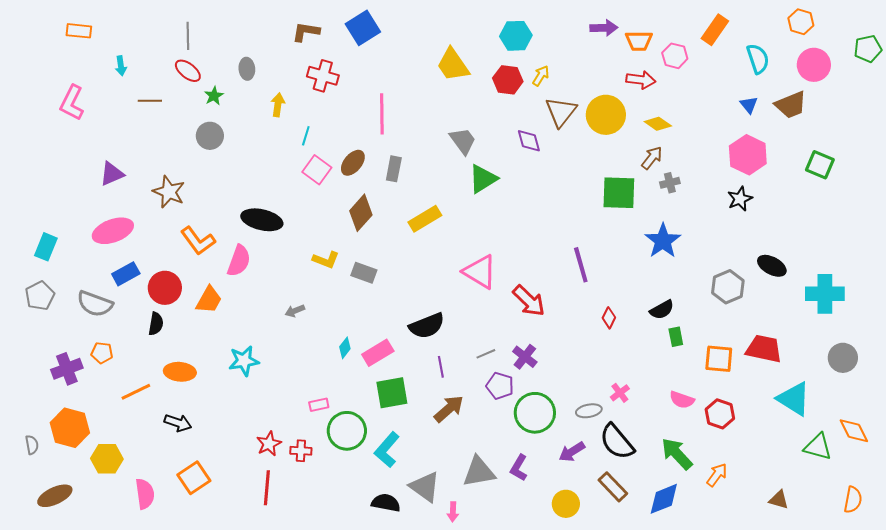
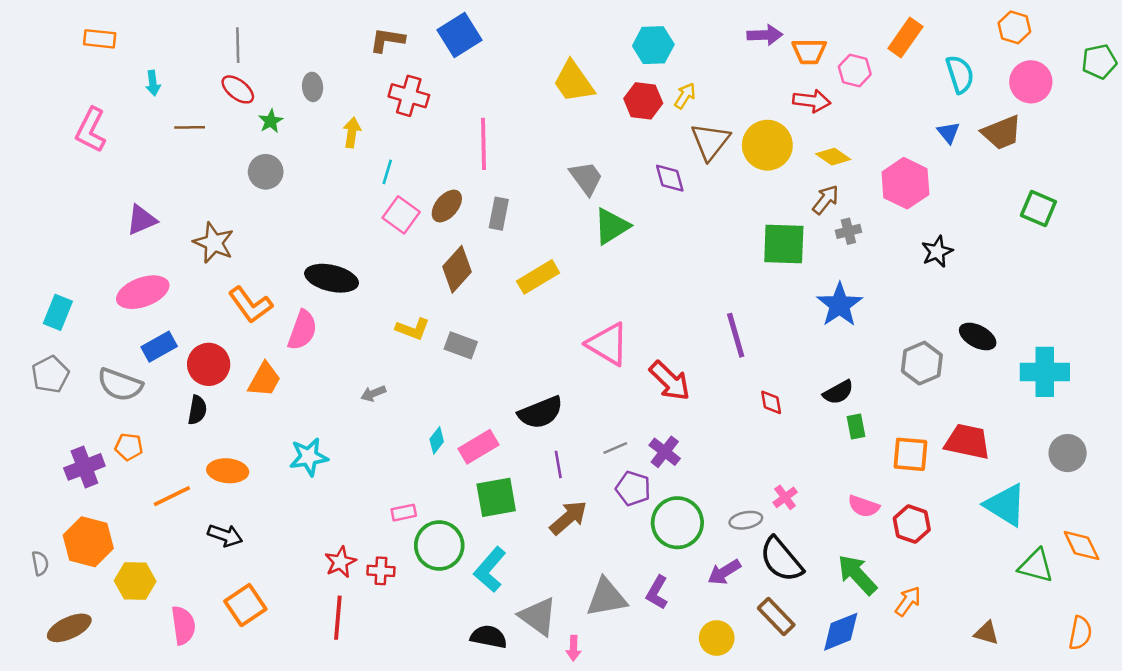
pink hexagon: (748, 155) -> (905, 183), moved
red diamond: (609, 318) -> (771, 402), turned -35

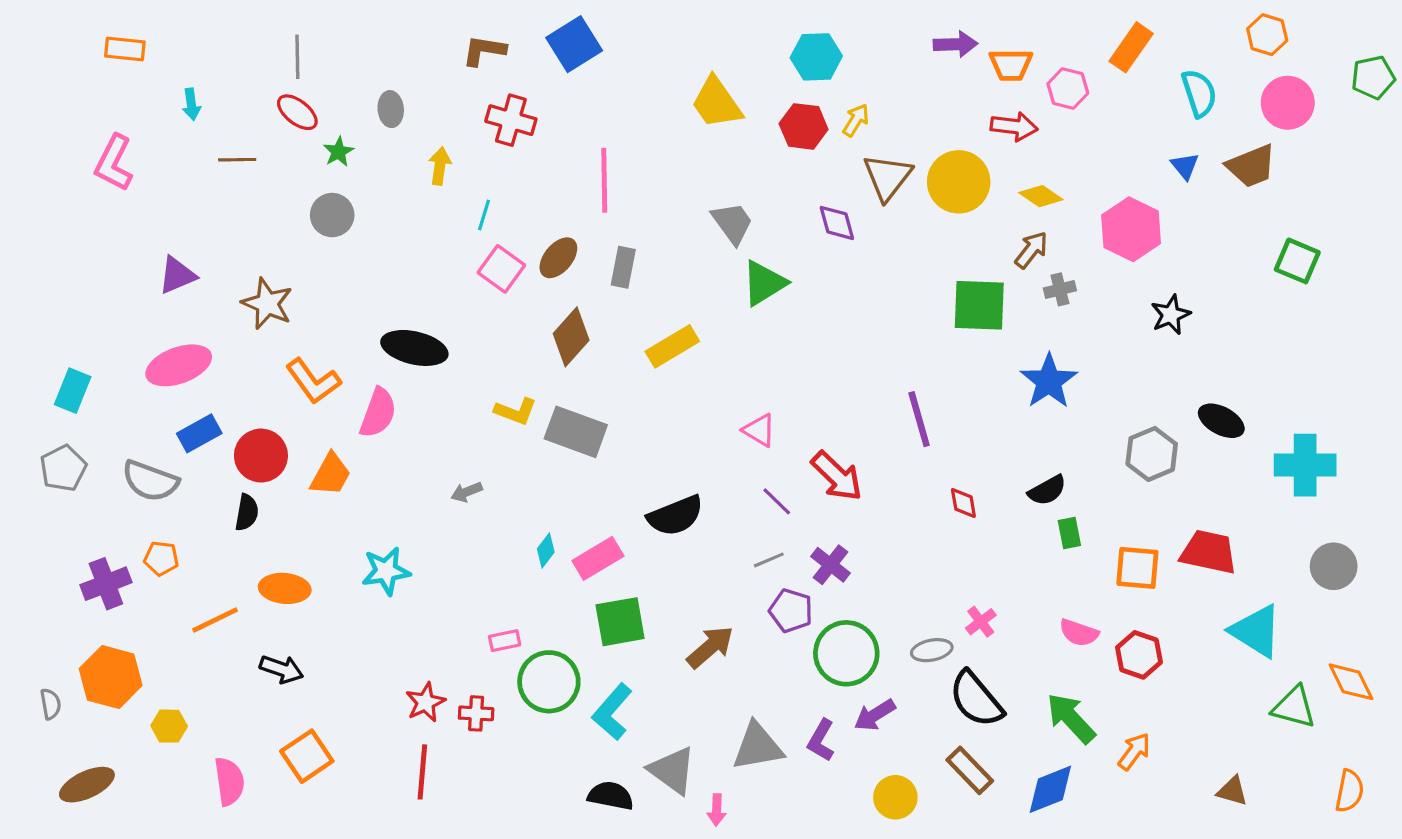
pink triangle: (608, 344) -> (759, 430), size x0.6
gray rectangle: (461, 345) -> (576, 432), size x1.5
purple line: (558, 464) -> (777, 501), moved, turned -36
purple arrow: (724, 572) -> (875, 715), moved
yellow hexagon: (135, 581) -> (169, 726), size x0.7

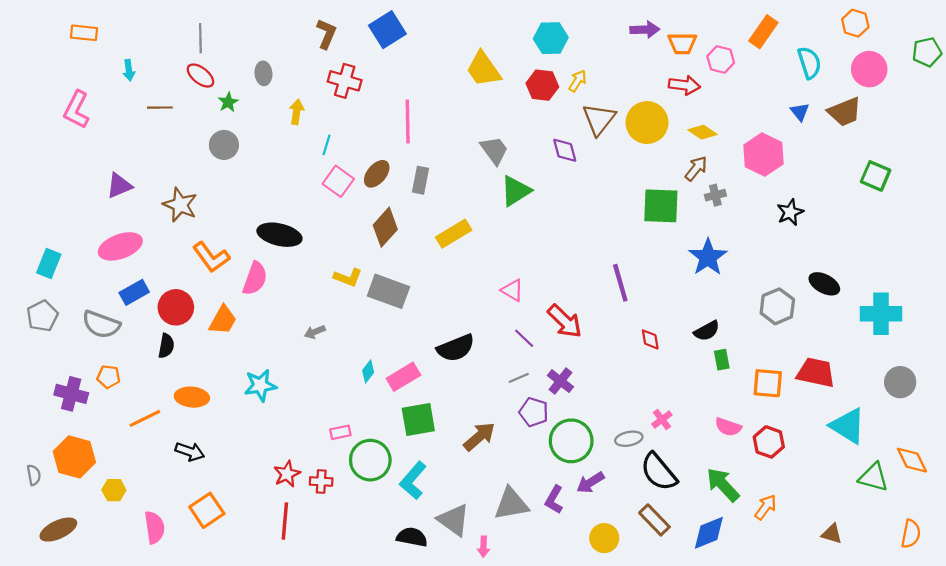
brown L-shape: (484, 51) -> (326, 34), turned 104
purple cross: (106, 584) -> (71, 394), turned 36

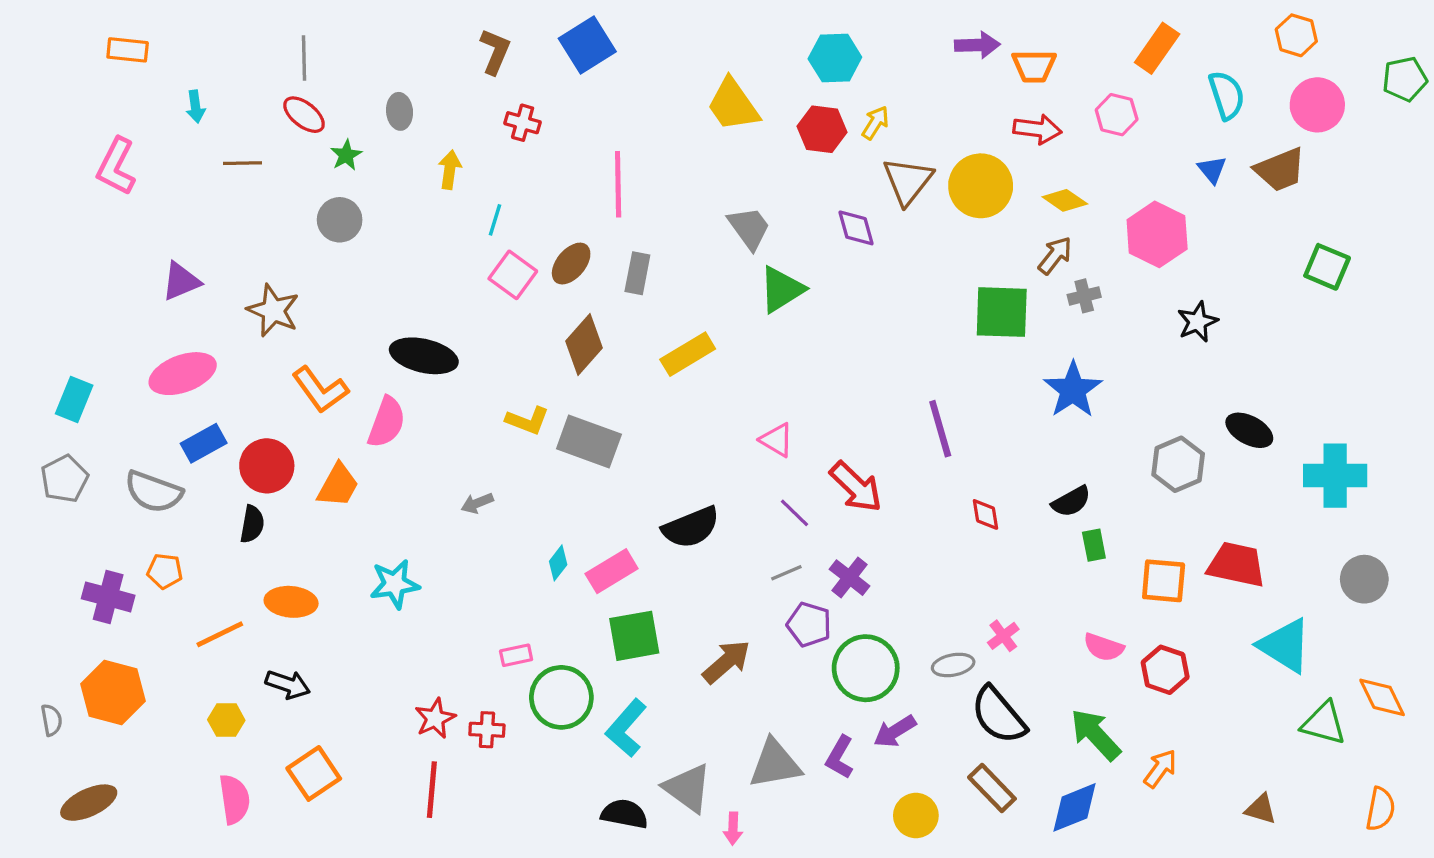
pink hexagon: (721, 59) -> (1117, 115), moved
red cross: (345, 81) -> (523, 123), size x0.7
yellow hexagon: (114, 490) -> (226, 720), moved

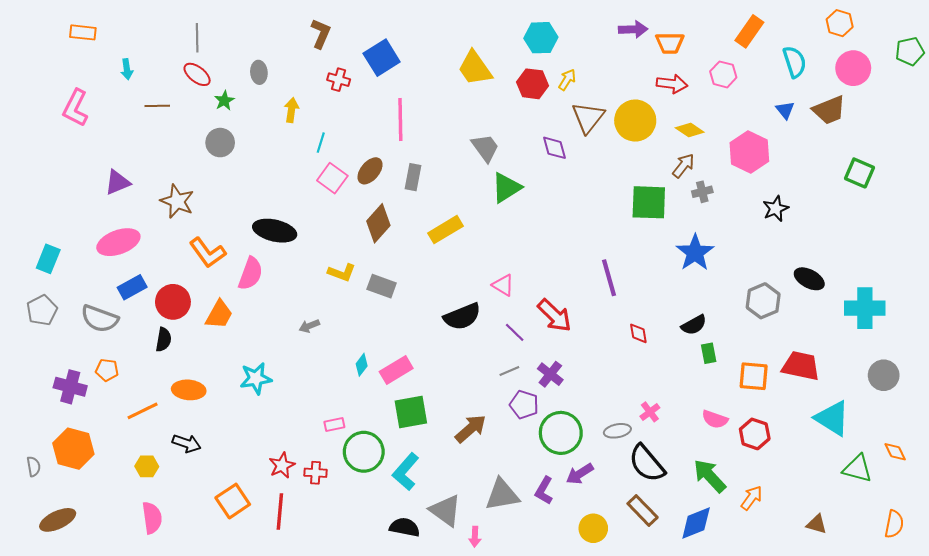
blue square: (587, 45) -> (382, 58), moved
gray rectangle: (589, 442) -> (382, 286), size x0.7
black semicircle: (691, 527) -> (462, 317), moved
orange diamond: (1382, 697) -> (895, 452), size x0.7
orange square: (314, 773) -> (233, 501), moved

